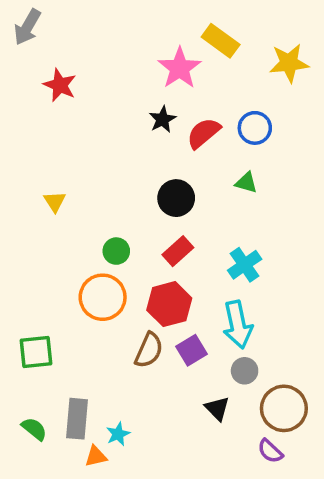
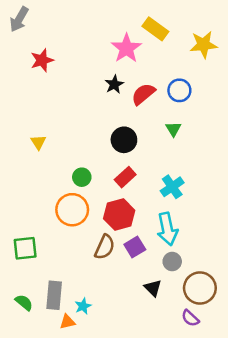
red star: (60, 85) -> (42, 60), turned 30
green triangle: (246, 183) -> (173, 129), turned 42

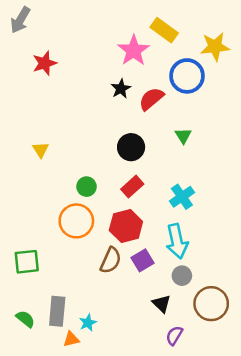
blue circle: (179, 90) -> (187, 76), moved, size x1.4
purple semicircle: (190, 318) -> (174, 335), moved, turned 78

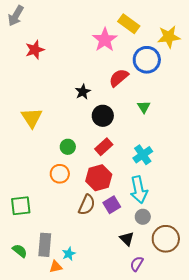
black star: (121, 89) -> (83, 92), moved
yellow triangle: (41, 150) -> (32, 118), size x1.6
orange circle: (76, 221) -> (60, 174), size x0.7

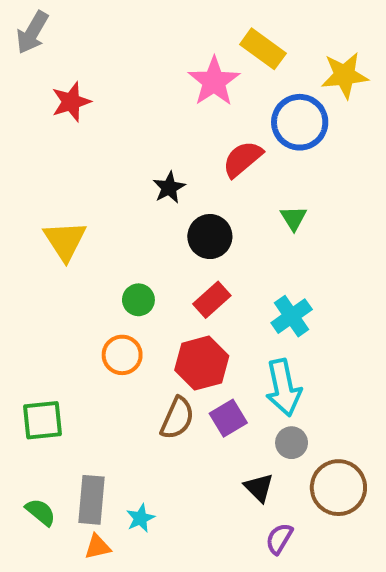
orange triangle: (56, 267) -> (98, 547), moved

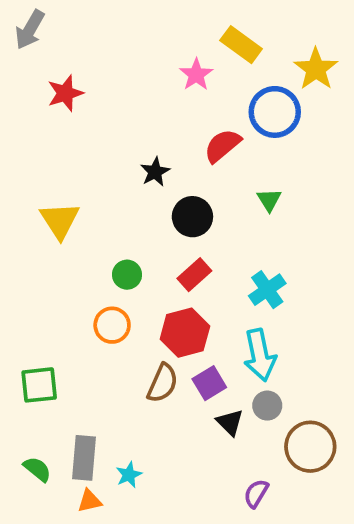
yellow star: (345, 75) -> (316, 69), turned -30
pink star: (214, 81) -> (196, 75), size x0.7
black triangle: (259, 488) -> (230, 422), moved

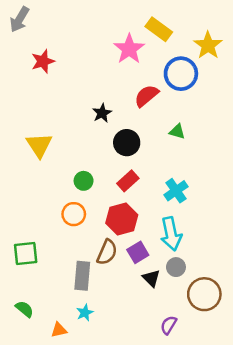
pink star: (196, 75) -> (129, 49), size x1.4
green triangle: (269, 200) -> (177, 132), turned -42
gray rectangle: (84, 458) -> (82, 276), moved

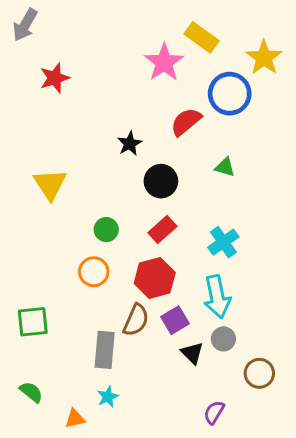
brown circle: (204, 294) -> (259, 373), size x0.7

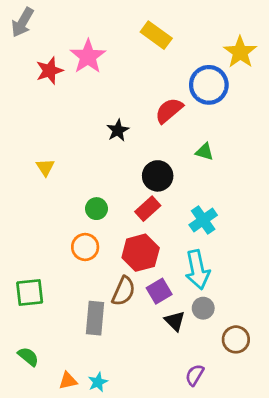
yellow rectangle: (202, 37) -> (156, 35), moved
pink star: (164, 62) -> (88, 56), moved
black circle: (161, 181) -> (158, 176), moved
yellow triangle: (50, 184) -> (45, 167), size x0.6
cyan star: (108, 397) -> (98, 382), moved

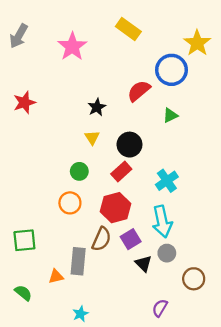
gray arrow: (23, 22) -> (19, 36), moved
red star: (50, 71) -> (24, 103), moved
green triangle: (205, 152) -> (170, 115), moved, turned -42
yellow triangle: (45, 167) -> (92, 138), moved
orange triangle: (68, 381) -> (56, 276), moved

